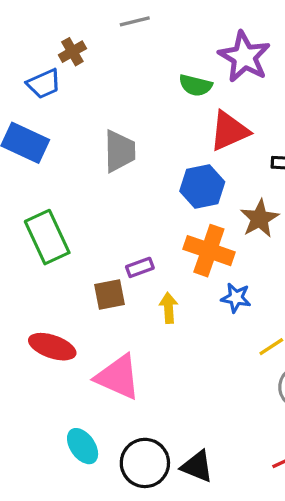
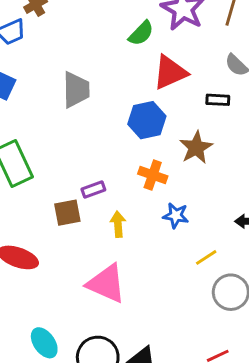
green semicircle: (195, 85) -> (141, 33), turned -60
orange cross: (209, 251) -> (153, 175), size x0.7
pink triangle: (118, 377) -> (106, 283), moved

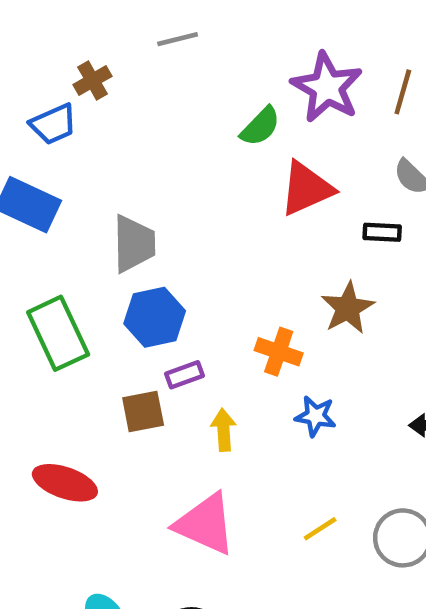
gray trapezoid: (76, 90) -> (134, 244), moved
blue hexagon: (147, 120) -> (155, 317), moved
yellow line: (206, 257) -> (320, 529), moved

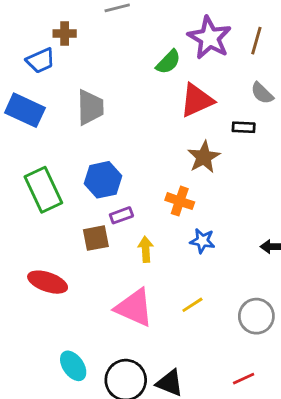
brown cross: (92, 80) -> (65, 34), turned 30
gray trapezoid: (134, 244) -> (90, 107), moved
brown star: (348, 308) -> (204, 157), moved
yellow line: (320, 529) -> (192, 305), moved

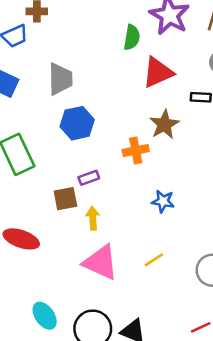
green semicircle: (168, 62) -> (132, 37), turned -35
blue hexagon: (103, 180) -> (77, 123), moved
orange cross: (180, 201) -> (136, 151), moved, turned -30
yellow arrow: (146, 249) -> (93, 218), moved

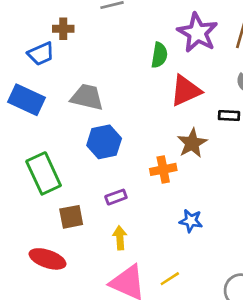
gray trapezoid: (60, 79) -> (87, 97), turned -76
brown square: (65, 199) -> (71, 217), moved
yellow line: (154, 260) -> (170, 279), moved

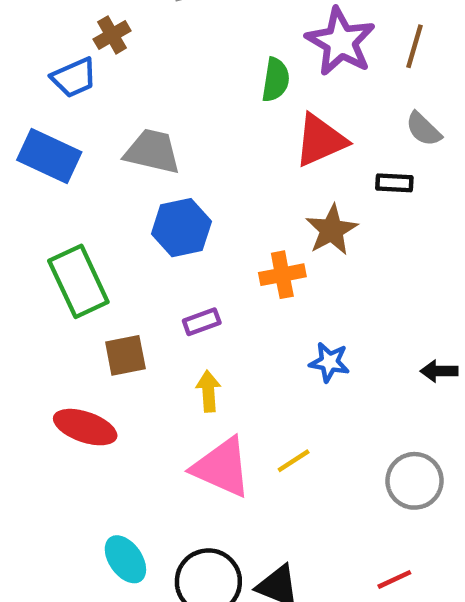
brown cross: (63, 29) -> (112, 35), turned -30

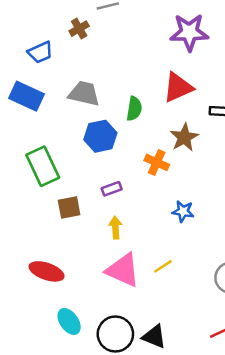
brown cross: (112, 35) -> (79, 29), moved
purple star: (341, 42) -> (189, 32), turned -30
green semicircle: (276, 80) -> (134, 109), moved
orange cross: (282, 275) -> (157, 162), turned 35
red ellipse: (85, 427) -> (47, 271), moved

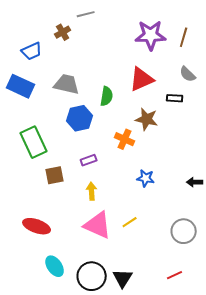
brown star: (184, 137) -> (147, 119), turned -30
black triangle: (154, 337) -> (123, 278), turned 40

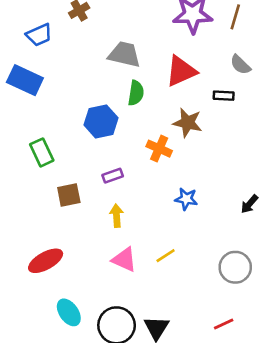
gray trapezoid: (67, 84) -> (124, 54), moved
green rectangle: (34, 142) -> (42, 152), size x0.7
black arrow: (195, 182) -> (249, 204), turned -49
pink triangle: (98, 225) -> (124, 260), size x0.7
red ellipse: (37, 226) -> (46, 261), turned -48

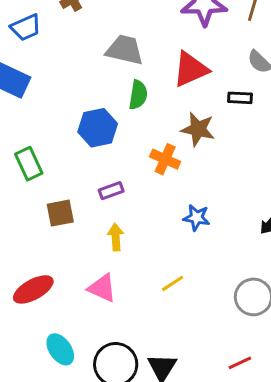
pink triangle: (124, 260) -> (102, 288), moved

